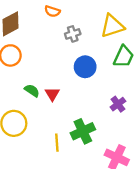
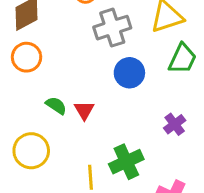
gray cross: (73, 34) -> (112, 28), size x1.6

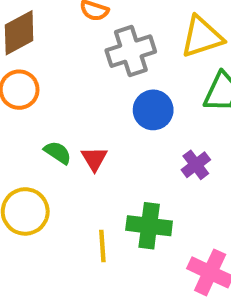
purple cross: (175, 124) -> (196, 165), moved
green cross: (126, 162) -> (149, 226), turned 32

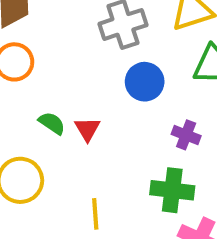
purple cross: (196, 165) -> (186, 135), turned -32
green cross: (149, 226) -> (172, 190), moved

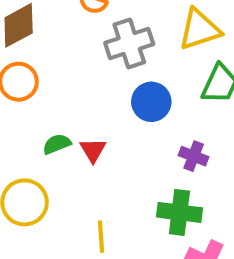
green semicircle: (52, 123) -> (57, 144), turned -56

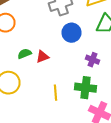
red triangle: (93, 150) -> (42, 57), turned 40
yellow line: (101, 237) -> (56, 93), moved

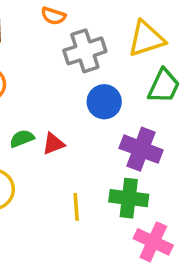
purple cross: (92, 60) -> (141, 149), size x1.6

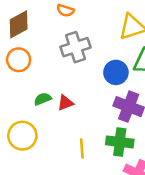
gray cross: (85, 51) -> (75, 47), moved
blue circle: (104, 102) -> (116, 72), moved

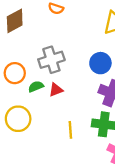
gray cross: (75, 47) -> (51, 60), moved
orange circle: (19, 60) -> (15, 73), moved

